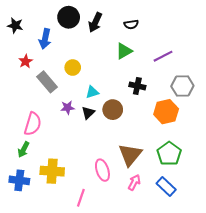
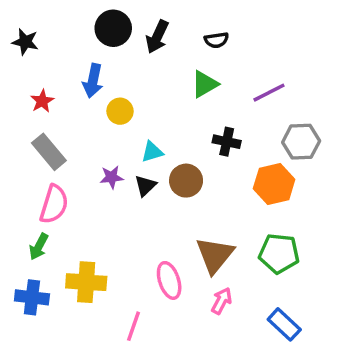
blue arrow: (45, 39) -> (93, 81), moved
gray rectangle: (47, 82) -> (49, 152), moved
green pentagon: (169, 154) -> (279, 253), turned -30
blue rectangle: (166, 187) -> (284, 324), moved

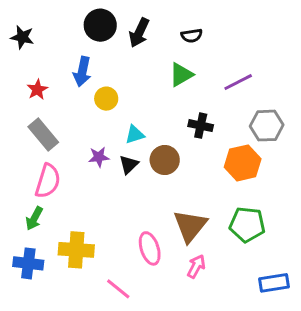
blue rectangle: (284, 324) -> (274, 283), moved, turned -52
pink line: (134, 326) -> (118, 289), turned -70

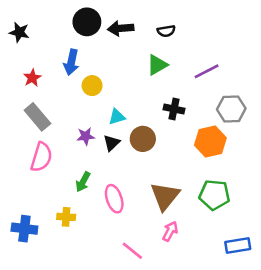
black arrow: (139, 33) -> (121, 28), turned 60
green arrow: (34, 218) -> (83, 182), moved
pink ellipse: (150, 248) -> (114, 199), moved
yellow cross: (76, 250) -> (66, 217), size x0.6
pink line: (118, 289) -> (132, 251), moved

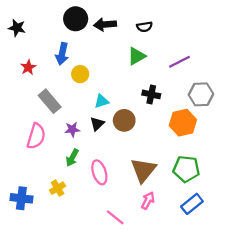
gray rectangle: (37, 117) -> (50, 101), moved
purple star: (86, 136) -> (72, 129), moved
yellow cross: (66, 217) -> (58, 188), turned -35
blue rectangle: (238, 246) -> (192, 204), moved, turned -30

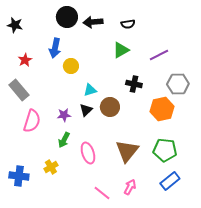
gray rectangle: (50, 101) -> (19, 90), moved
pink arrow: (148, 201) -> (130, 187), moved

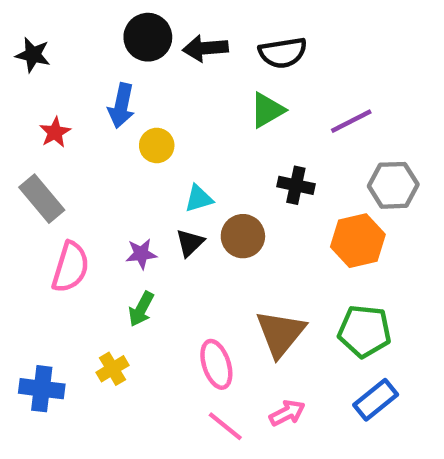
black semicircle: (128, 24) -> (283, 53), size x1.5
pink ellipse: (88, 153) -> (216, 364), moved
pink arrow: (130, 187) -> (287, 413), turned 35

